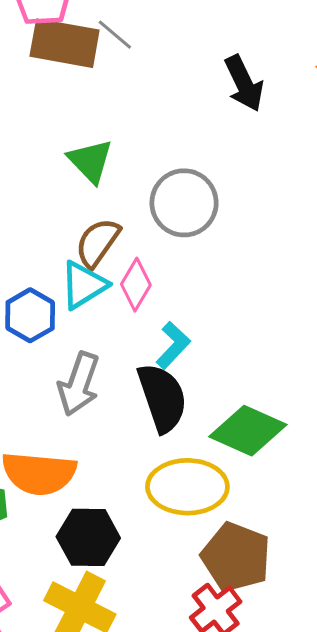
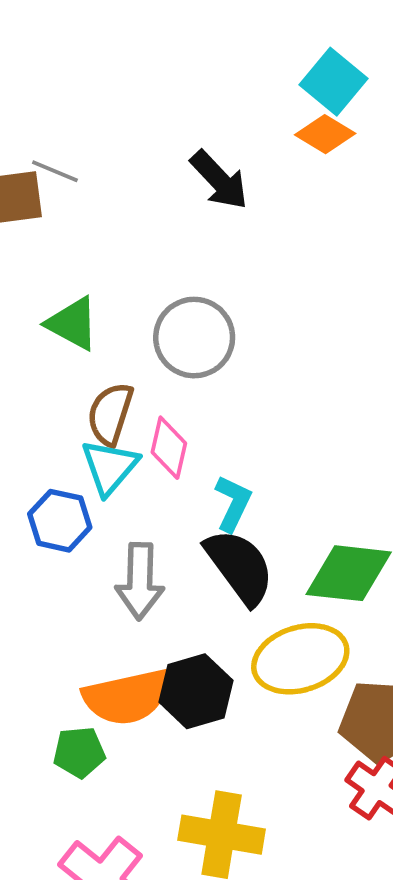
black hexagon: (88, 537) -> (196, 691), moved

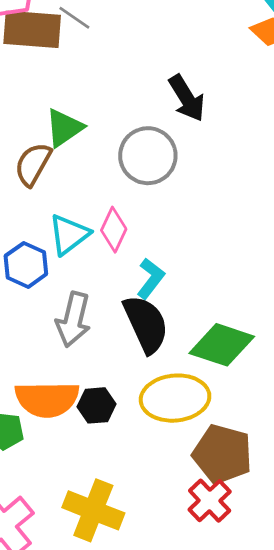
black arrow: (219, 180) -> (187, 98), moved
green triangle: (73, 324) -> (64, 128), turned 45
brown semicircle: (110, 414) -> (33, 164), moved
black hexagon: (196, 691) -> (97, 405), size x0.7

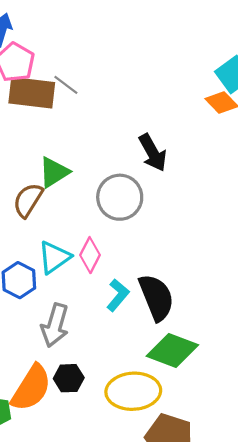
black semicircle: (146, 324) -> (156, 297), moved
orange semicircle: (47, 399) -> (31, 388), turned -60
black hexagon: (97, 405) -> (69, 378), moved

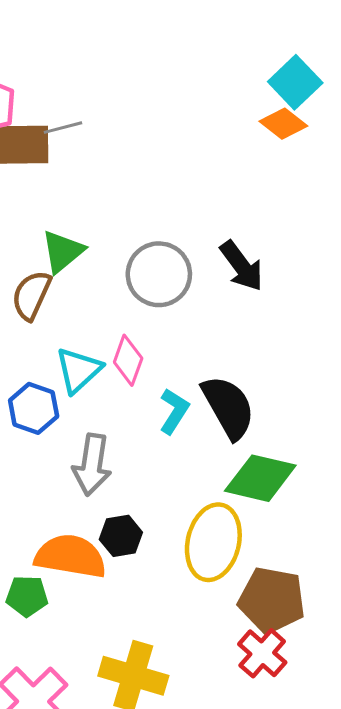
gray line: (66, 85) -> (63, 128), turned -44
black arrow: (153, 153) -> (242, 266), moved
orange semicircle: (31, 388) -> (70, 556), turned -105
yellow ellipse: (133, 391) -> (213, 542), turned -66

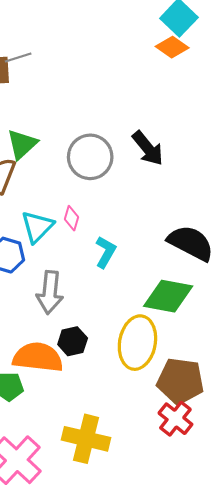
pink diamond: (128, 360) -> (72, 218), size x0.7
black semicircle: (228, 407) -> (191, 243), moved, turned -30

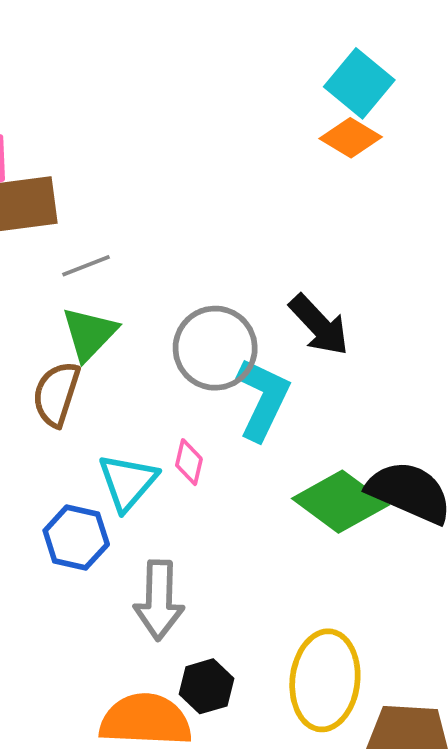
gray line: (18, 57) -> (86, 266), moved
cyan L-shape: (106, 252) -> (263, 399), moved, size x1.4
green diamond: (168, 296) -> (340, 502), moved, turned 30

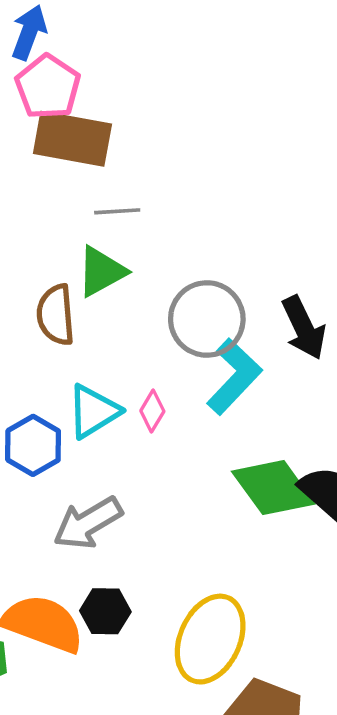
brown semicircle: (56, 394) -> (56, 315), turned -40
gray arrow: (159, 600) -> (88, 523), turned 40

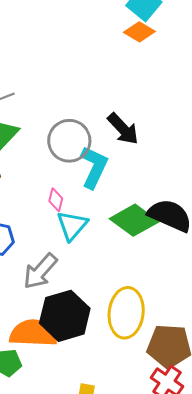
cyan triangle: (93, 411) -> (72, 225), moved
black hexagon: (105, 611) -> (65, 316), size x1.8

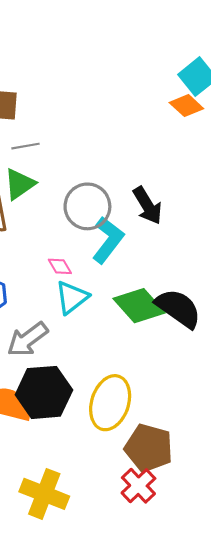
pink diamond: (56, 200) -> (60, 266), turned -55

